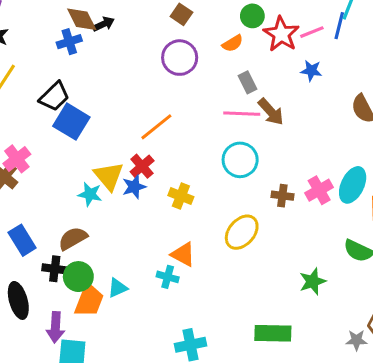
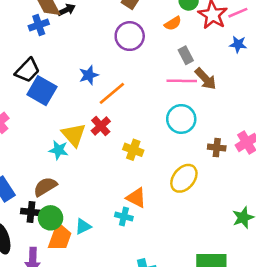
blue star: (134, 187) -> (89, 75), moved

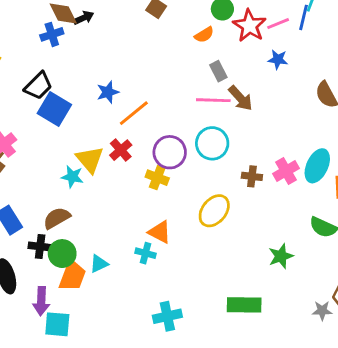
purple circle: (130, 36) -> (170, 152), moved

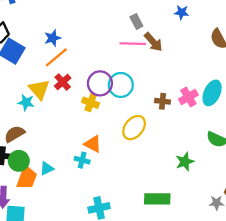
orange line: (134, 113) -> (56, 57), moved
cyan circle: (212, 143) -> (121, 85), moved

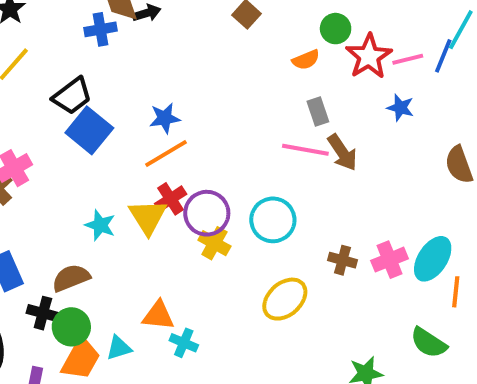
purple circle: (100, 83) -> (207, 213), moved
yellow triangle: (39, 89) -> (148, 217), moved
orange triangle: (93, 144) -> (158, 315), moved, turned -30

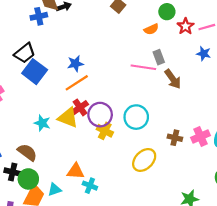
red star: (369, 56) -> (186, 26), size x0.7
pink line: (305, 150) -> (143, 67), moved
yellow triangle: (148, 217) -> (68, 118), turned -35
brown semicircle: (71, 278) -> (27, 152), turned 60

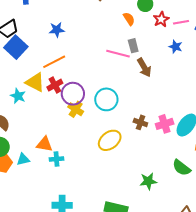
orange semicircle: (151, 29) -> (129, 19), turned -104
blue star: (75, 64) -> (57, 30), moved
yellow triangle: (68, 118) -> (35, 82), moved
cyan cross: (90, 186) -> (56, 159), turned -32

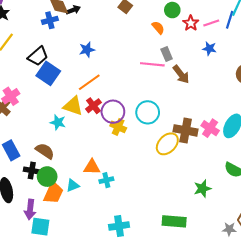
brown cross: (140, 122) -> (186, 130), size x1.6
pink cross: (165, 124) -> (210, 128), turned -30
yellow ellipse: (110, 140) -> (167, 144), moved

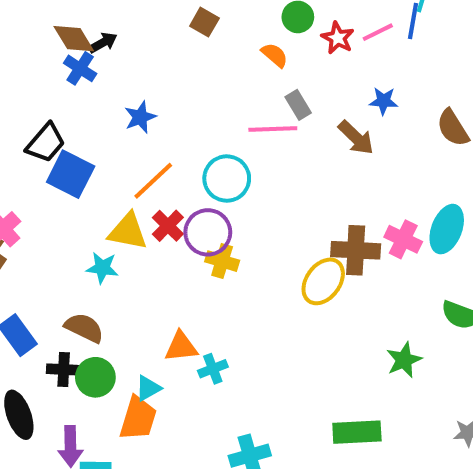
blue cross: (50, 20) -> (80, 68), moved, turned -35
blue star: (209, 49) -> (383, 101), moved
brown arrow: (181, 74) -> (356, 138), moved
cyan circle: (148, 112) -> (227, 179), moved
orange trapezoid: (53, 193) -> (138, 418), moved

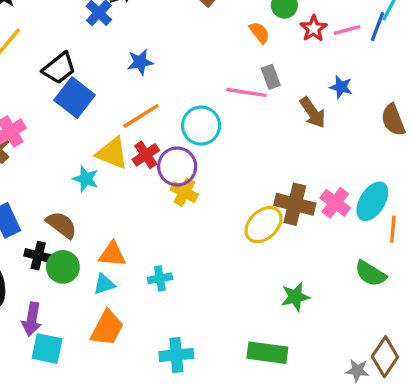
orange triangle: (181, 347) -> (112, 254), moved
green star: (404, 360) -> (295, 297), moved
orange trapezoid: (138, 418) -> (107, 328), moved

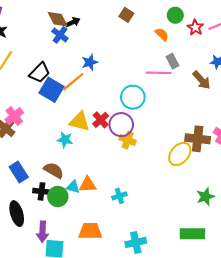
orange line: (141, 116) -> (73, 82), moved
cyan triangle: (104, 284) -> (73, 187), moved, turned 40
orange trapezoid: (107, 328) -> (90, 231), turned -110

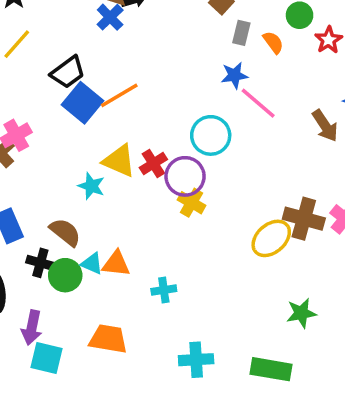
gray rectangle: (172, 61) -> (241, 33), moved, turned 32
blue star: (90, 62) -> (234, 75), moved
pink line: (159, 73) -> (258, 103), turned 30
cyan cross: (136, 242) -> (196, 360), moved

